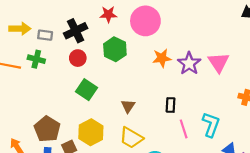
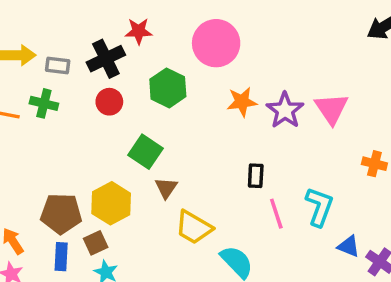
red star: (108, 14) -> (139, 31), moved
green square: (87, 90) -> (145, 152), moved
brown triangle: (128, 106) -> (166, 188), moved
brown pentagon: (47, 129) -> (61, 214), turned -30
yellow hexagon: (91, 132) -> (111, 203), moved

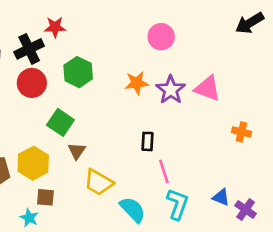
pink circle: (216, 43) -> (161, 37), moved, size x0.7
red circle: (109, 102) -> (32, 83), size x1.4
pink triangle: (331, 109) -> (207, 88), turned -36
cyan L-shape: (319, 207) -> (177, 204), moved
brown square: (96, 243) -> (45, 197), moved, turned 30

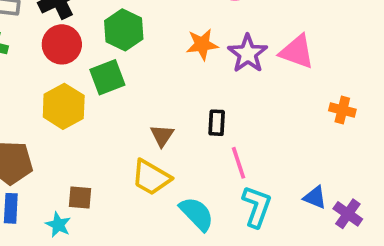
green square: (60, 122) -> (107, 77), moved, turned 35
brown triangle: (77, 151) -> (162, 135), moved
yellow hexagon: (33, 163) -> (64, 106), moved

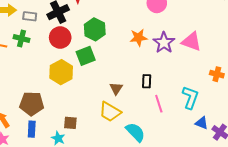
cyan L-shape: (257, 207) -> (190, 98), moved

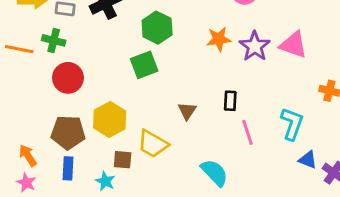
red circle: (60, 38) -> (68, 78), moved
yellow hexagon: (61, 72) -> (110, 119), moved
yellow trapezoid: (110, 112) -> (153, 144), moved

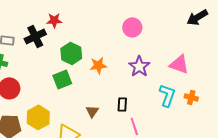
orange star: (219, 39) -> (98, 65), moved
pink triangle: (293, 45) -> (179, 64), moved
cyan L-shape: (292, 124) -> (167, 95), moved

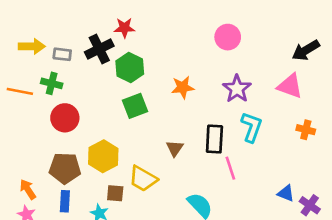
black arrow: (197, 17) -> (306, 50), moved
green hexagon: (71, 53) -> (130, 68), moved
cyan L-shape: (167, 95) -> (252, 127), moved
black rectangle: (122, 104) -> (214, 139), size x1.5

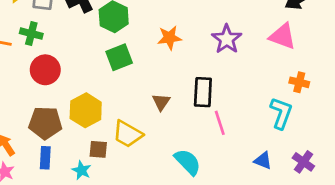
cyan L-shape: (252, 127) -> (281, 113), moved
blue triangle: (286, 193) -> (263, 161), moved

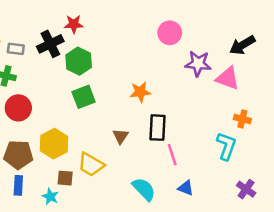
orange star: (169, 38) -> (140, 92), moved
purple star: (227, 39) -> (198, 64), moved, turned -30
blue triangle: (263, 161) -> (186, 188), moved

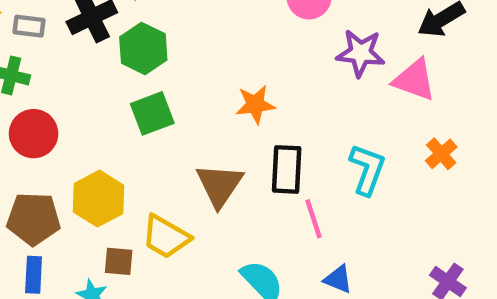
orange cross: (242, 119) -> (441, 154), turned 35
brown triangle: (120, 136) -> (219, 185), size x1.6
cyan L-shape: (226, 146) -> (367, 169), moved

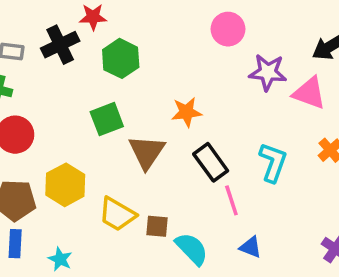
green hexagon: (143, 49) -> (121, 58), moved
black rectangle: (287, 169) -> (211, 162), turned -39
brown triangle: (219, 185) -> (147, 152), moved
brown square: (119, 261) -> (157, 226), moved

